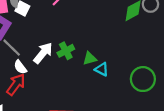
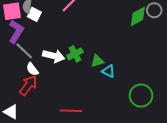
white arrow: (43, 53) -> (54, 56), turned 65
green circle: (143, 79) -> (141, 96), moved

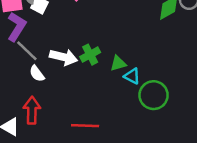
red arrow: (28, 85) -> (32, 110), moved, turned -35
green circle: (141, 96) -> (154, 95), moved

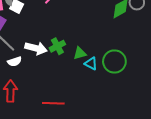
white semicircle: (37, 74) -> (15, 61), turned -72
green circle: (154, 95) -> (114, 61), moved

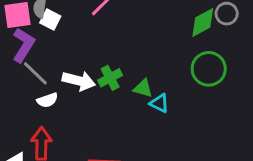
green triangle: (80, 53) -> (143, 88), turned 32
green circle: (114, 61) -> (209, 69), moved

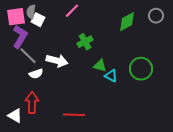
green diamond: (203, 23) -> (127, 22), moved
green circle: (209, 69) -> (141, 69), moved
green cross: (110, 78) -> (85, 42), moved

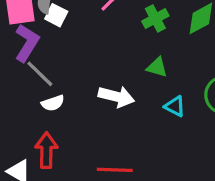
green cross: (85, 42) -> (155, 18), moved
white arrow: (57, 61) -> (116, 97), moved
green triangle: (100, 66) -> (157, 67), moved

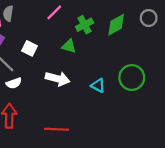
white square: (56, 15) -> (29, 48), moved
green triangle: (157, 67) -> (69, 46), moved

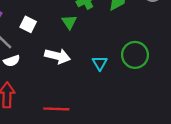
green triangle: (69, 46) -> (69, 22), turned 40
cyan triangle: (98, 85) -> (100, 63), turned 32

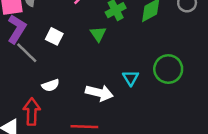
white arrow: (57, 56) -> (99, 93), moved
white semicircle: (12, 61) -> (50, 85), moved

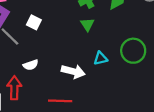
green triangle: (98, 34) -> (87, 25), moved
cyan triangle: (131, 78) -> (100, 58), turned 48

